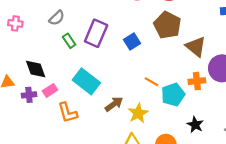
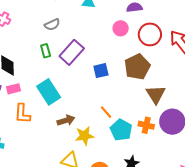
gray semicircle: (57, 18) -> (52, 25), moved
cyan pentagon: (173, 95) -> (121, 130), turned 30

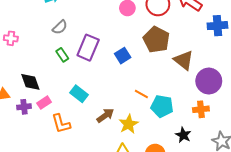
cyan rectangle: (49, 92) -> (79, 94), size x0.7
orange cross: (146, 125) -> (201, 109), moved

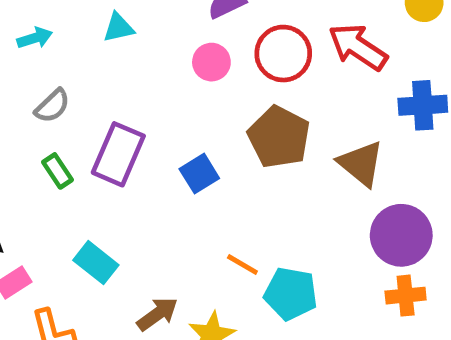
brown triangle: (184, 60) -> (361, 163), moved
orange cross: (201, 109) -> (406, 296), moved

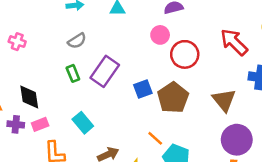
red circle: (283, 54) -> (185, 54), moved
brown pentagon: (279, 137) -> (173, 98), moved

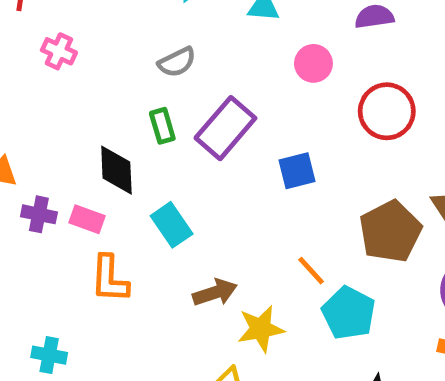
pink circle: (160, 35) -> (313, 63), moved
black diamond: (29, 97) -> (116, 170), moved
brown pentagon: (173, 98) -> (390, 231), moved
pink rectangle: (40, 124) -> (87, 219), turned 35

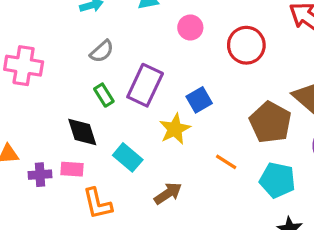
pink cross: (59, 51) -> (24, 66), size x1.6
cyan pentagon: (349, 313) -> (277, 180), moved
yellow star: (261, 329) -> (175, 129), moved

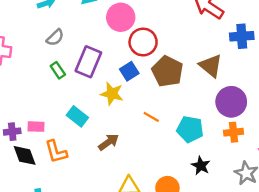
pink circle: (190, 27) -> (121, 17), size x1.5
red circle: (246, 45) -> (143, 42), moved
brown pentagon: (270, 122) -> (167, 71), moved
yellow star: (175, 129) -> (112, 94), turned -30
black diamond: (82, 132) -> (25, 155), moved

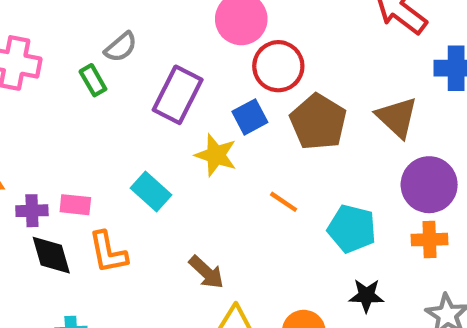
green rectangle: (58, 70) -> (93, 80), moved
brown arrow: (109, 142) -> (206, 272), moved, turned 75
black star: (201, 166) -> (366, 296), turned -30

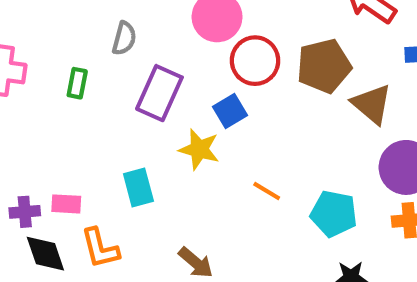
gray semicircle: (121, 47) -> (124, 38), moved, turned -32
green rectangle: (93, 80) -> (77, 83), turned 44
brown pentagon: (318, 122) -> (324, 66), moved, turned 30
cyan rectangle: (151, 191) -> (138, 188), turned 36

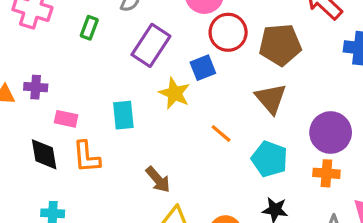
brown triangle: (372, 104) -> (271, 99), moved
purple cross: (25, 212) -> (36, 87), moved

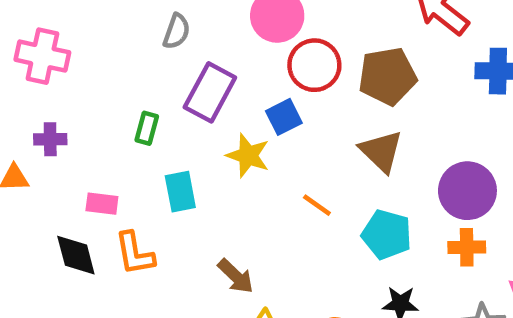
green rectangle: (89, 28) -> (147, 128), moved
purple cross: (36, 87) -> (50, 139), moved

